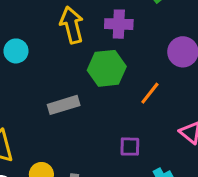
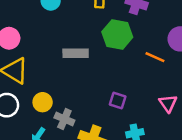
orange line: (150, 93) -> (155, 57), moved, turned 60

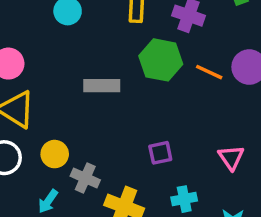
orange line: (155, 57) -> (209, 72), moved
purple square: (118, 101) -> (160, 153), turned -30

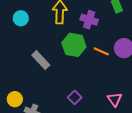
gray rectangle: (102, 86) -> (41, 60), turned 48
purple square: (160, 153) -> (75, 97), turned -32

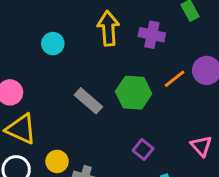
green hexagon: (74, 45) -> (134, 93), moved
orange line: (101, 51) -> (175, 79), turned -56

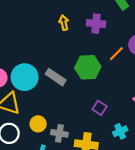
yellow arrow: (108, 28) -> (64, 23), size x0.6
cyan circle: (53, 44) -> (25, 77), moved, size x1.6

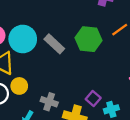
purple square: (100, 108) -> (93, 99), moved
yellow circle: (38, 124) -> (19, 86), moved

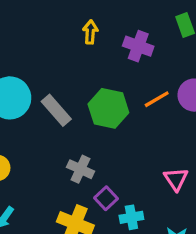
gray cross: (49, 102) -> (80, 169), moved

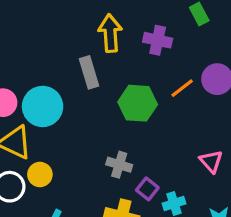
yellow arrow: (90, 32) -> (110, 33), size x1.6
gray rectangle: (56, 110) -> (89, 72), moved, turned 32

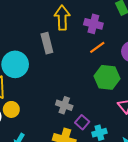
orange line: (182, 88) -> (97, 47), moved
green hexagon: (138, 103) -> (107, 77), moved

